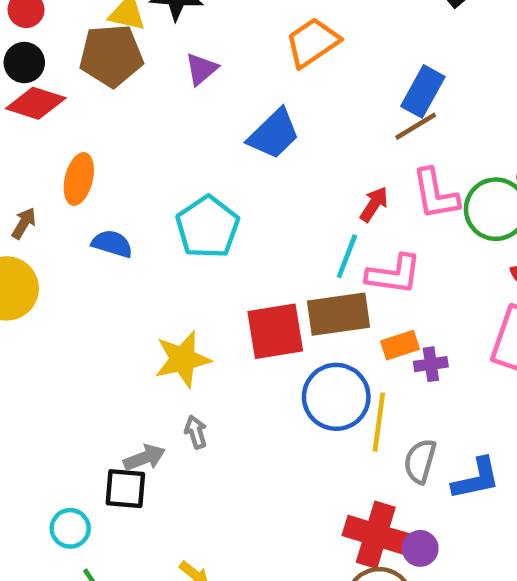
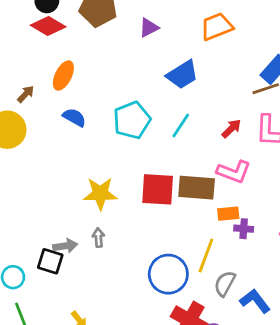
cyan line: (347, 256) -> (181, 126), moved
blue circle: (336, 397) -> (168, 274), moved
blue L-shape: (476, 479) -> (255, 301), turned -128

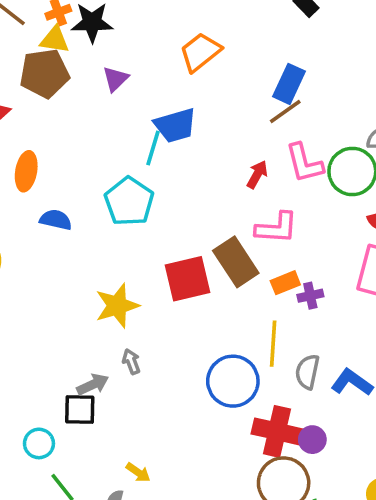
blue trapezoid: (182, 75) -> (175, 125), turned 32
cyan line: (181, 126) -> (153, 148), moved
brown rectangle: (197, 188) -> (236, 262), turned 69

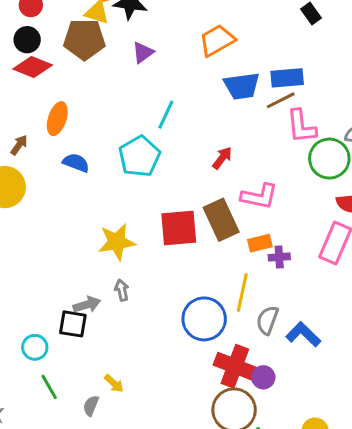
blue rectangle: (289, 84) -> (287, 78), turned 52
blue trapezoid: (175, 125) -> (242, 86), moved
pink L-shape: (304, 163) -> (301, 126), moved
red arrow: (257, 174) -> (222, 158), moved

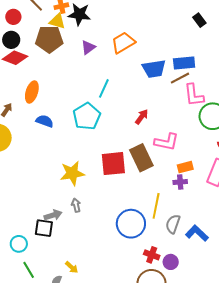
orange trapezoid: (217, 40) -> (123, 43), moved
orange rectangle: (260, 243) -> (185, 167), moved
red cross: (235, 366) -> (152, 255), size x0.6

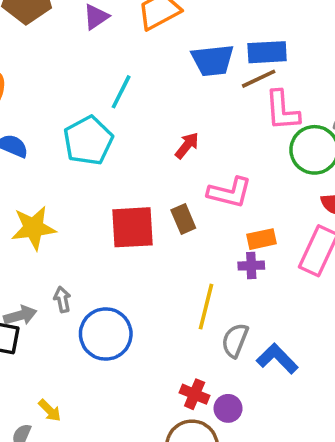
brown rectangle: (141, 158) -> (183, 219), size x0.6
yellow star: (72, 173) -> (33, 228), moved
blue circle: (131, 224) -> (106, 334), moved

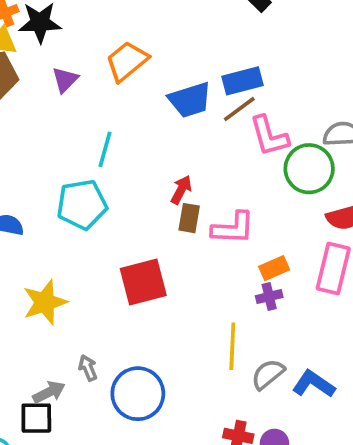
cyan pentagon: (88, 141) -> (82, 205), turned 30
brown rectangle: (183, 219) -> (189, 218), moved, turned 44
gray semicircle: (235, 340) -> (268, 374), turned 40

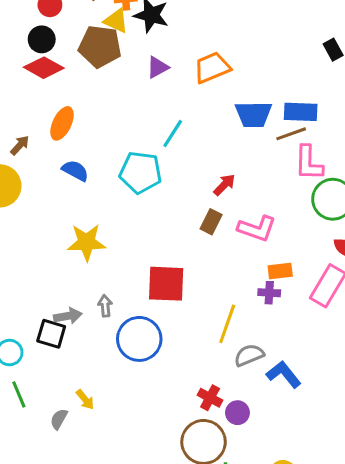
brown rectangle: (189, 218) -> (211, 222), moved
red square: (143, 282) -> (166, 284), moved

